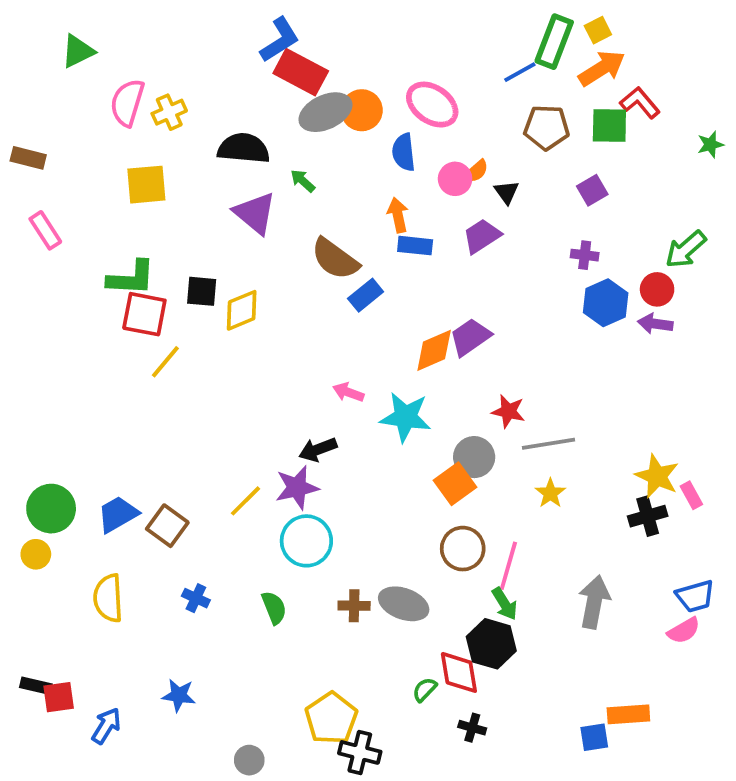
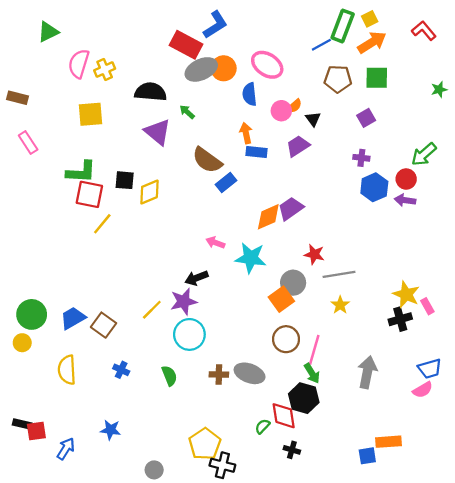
blue L-shape: (280, 40) -> (215, 25), moved
red L-shape: (640, 103) -> (424, 31), moved

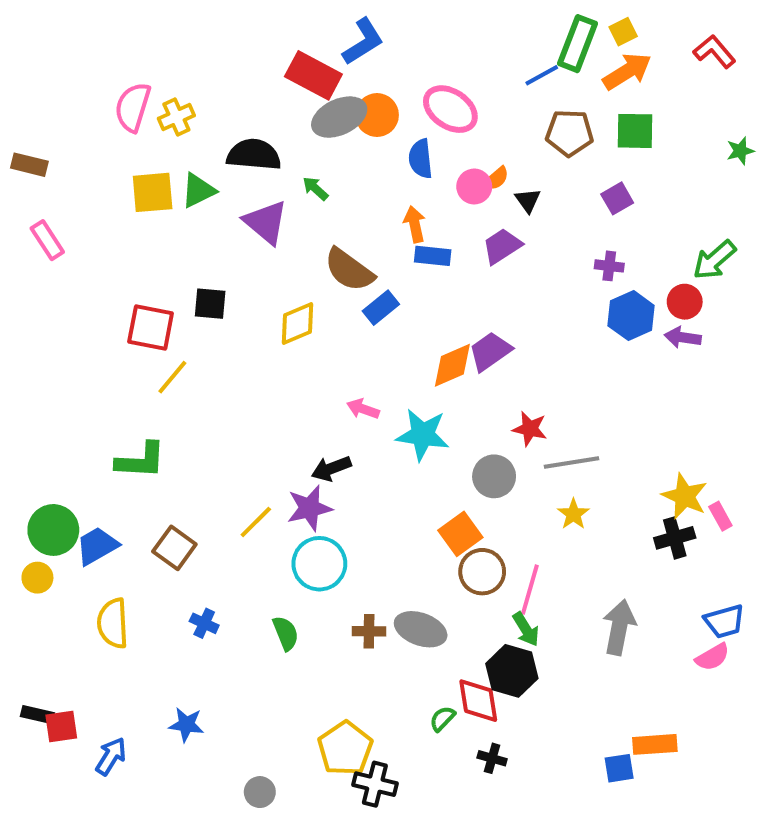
green triangle: (48, 32) -> (198, 190), moved
green L-shape: (81, 172) -> (141, 460), moved
yellow diamond: (149, 192) -> (298, 323), moved
orange square: (281, 299) -> (460, 534), moved
blue trapezoid: (73, 318) -> (97, 546), moved

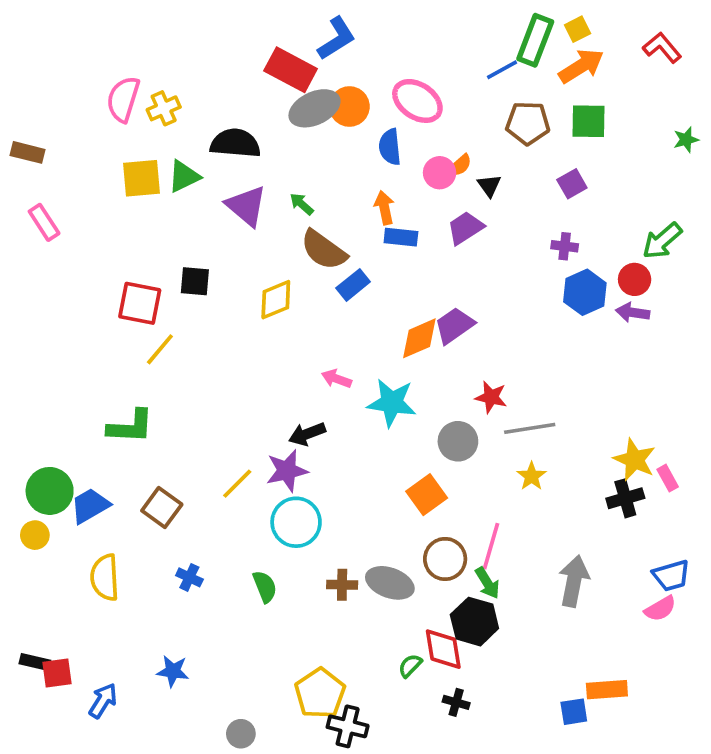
green arrow: (315, 188) -> (302, 204), moved
brown circle: (482, 572) -> (445, 559), moved

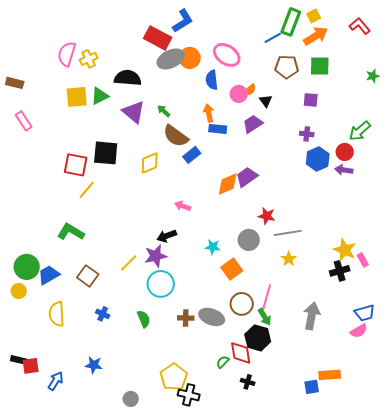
purple square: (572, 184) -> (311, 100), turned 35
black square: (195, 281) -> (106, 153), size x1.5
cyan star: (392, 403) -> (213, 247), moved, size x0.6
green L-shape: (131, 427) -> (71, 232), turned -152

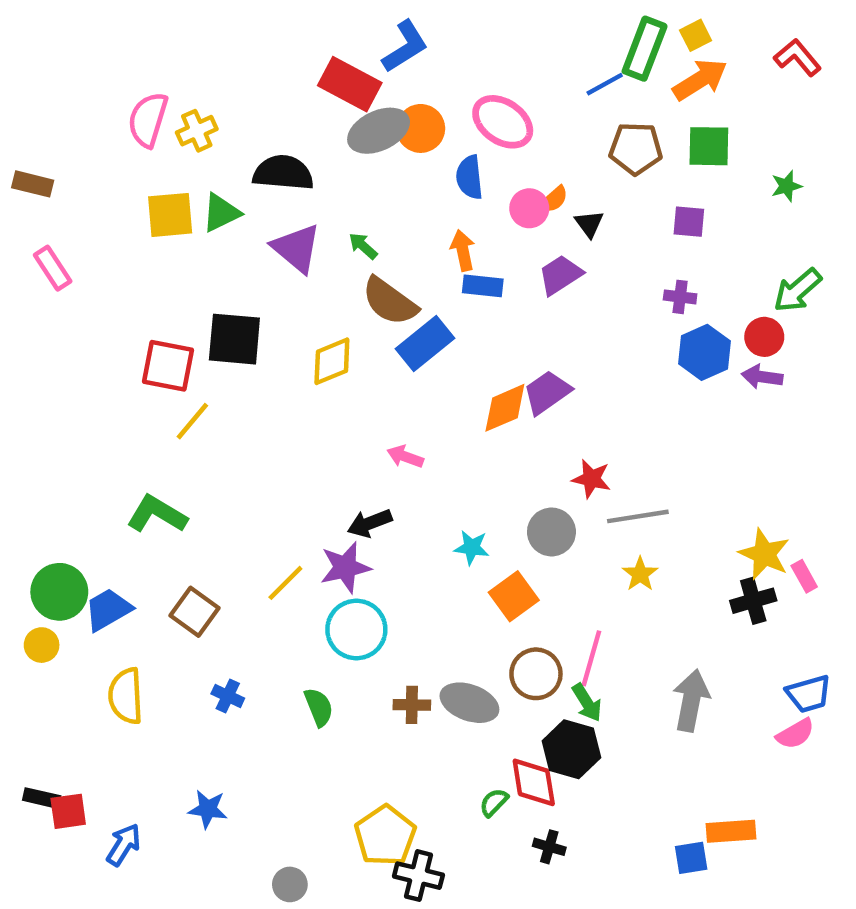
green star: (373, 76) -> (786, 186), moved
blue rectangle: (192, 155) -> (425, 344), size x1.4

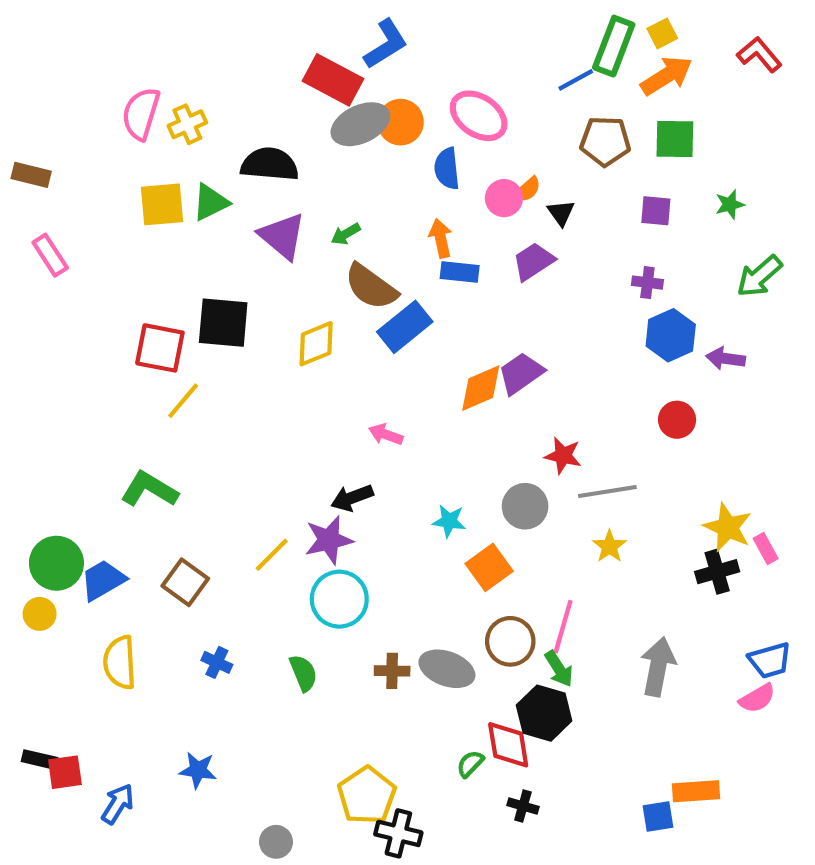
green star: (786, 186) -> (730, 204), moved
green arrow: (363, 246) -> (346, 234), turned -72
red circle: (764, 337) -> (677, 420), moved

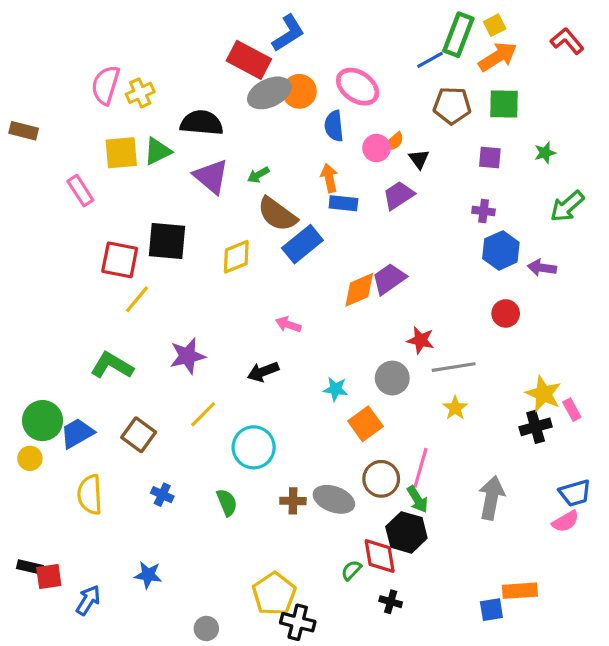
pink rectangle: (50, 255) -> (80, 191), moved
purple star: (329, 540) -> (187, 356), moved

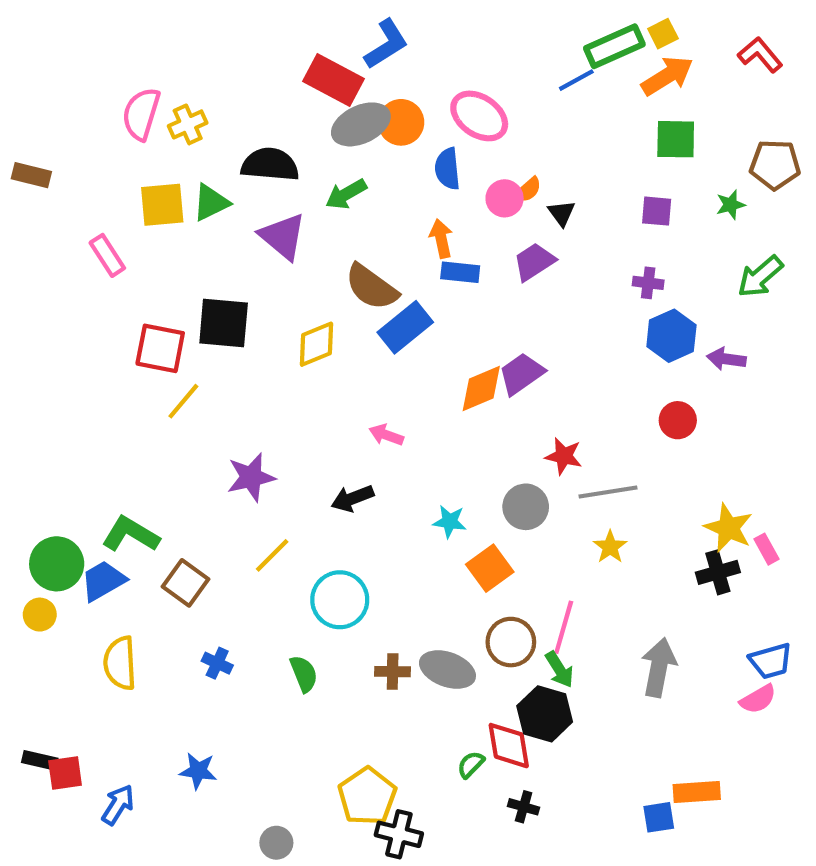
green rectangle: (458, 35) -> (614, 46), turned 45
brown pentagon: (452, 106) -> (775, 165), moved
green arrow: (258, 175) -> (346, 194), moved, size x1.4
green L-shape: (112, 365) -> (131, 534), moved

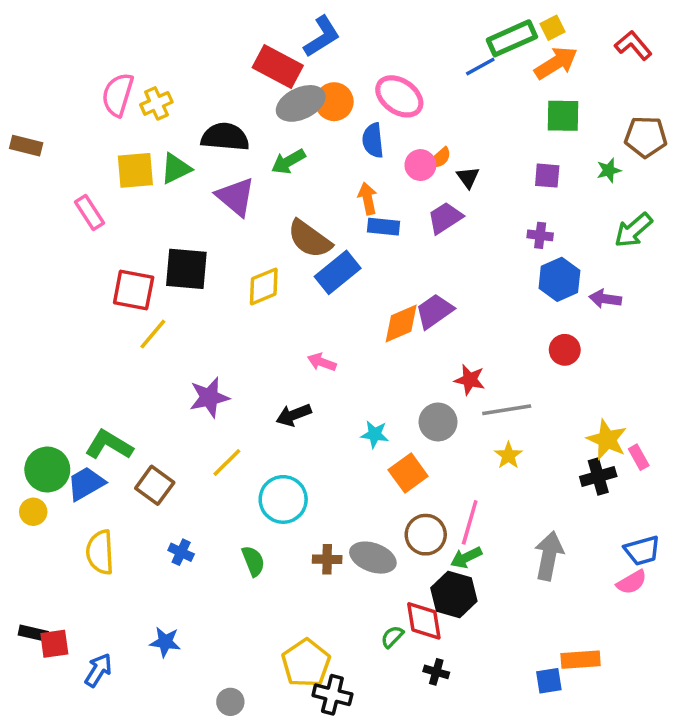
green arrow: (559, 669) -> (466, 558), turned 96

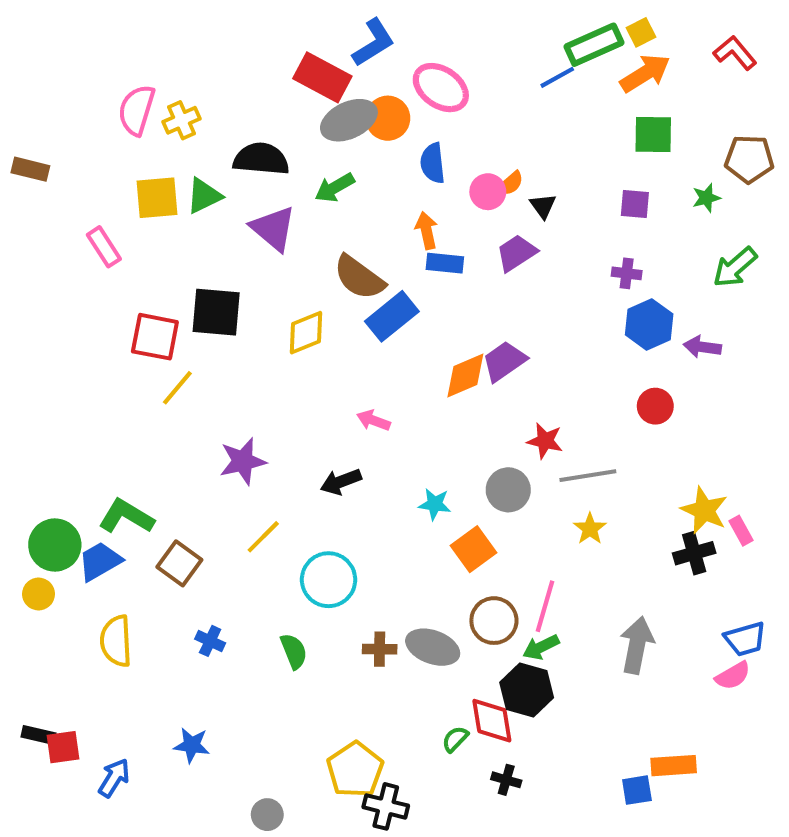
pink ellipse: (399, 96) -> (441, 88), moved

